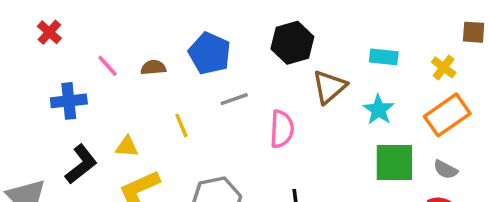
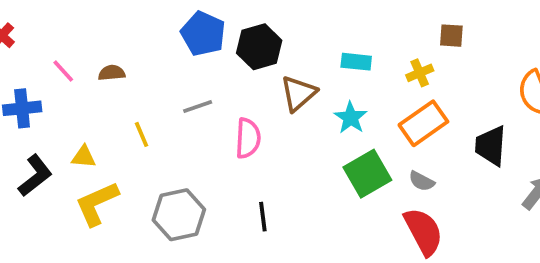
blue pentagon: (210, 53) -> (203, 34), moved
yellow cross: (444, 67) -> (420, 73), turned 30
green square: (394, 162) -> (367, 174), turned -30

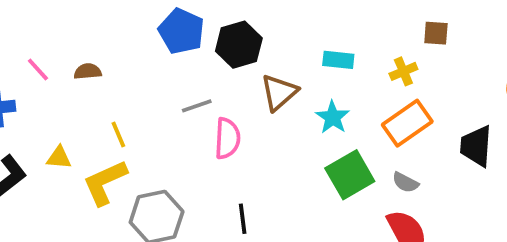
gray line: (198, 106) -> (197, 106), moved
yellow L-shape: (97, 204) -> (105, 182), moved

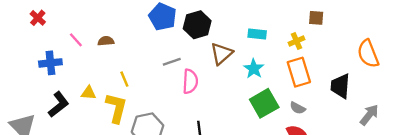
orange rectangle: (407, 123) -> (299, 72), turned -72
yellow L-shape: (105, 182) -> (116, 108), turned 128

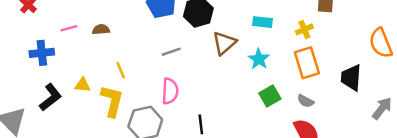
pink line: (76, 40) -> (69, 28), turned -63
pink semicircle: (190, 81) -> (170, 91), moved
green square: (264, 103) -> (270, 96), size x0.7

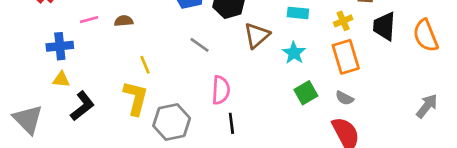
gray line: (171, 52) -> (199, 45), turned 54
black trapezoid: (351, 78) -> (384, 26), moved
yellow triangle: (82, 85) -> (61, 79), moved
pink semicircle: (170, 91) -> (221, 90), moved
black L-shape: (50, 97) -> (82, 106), moved

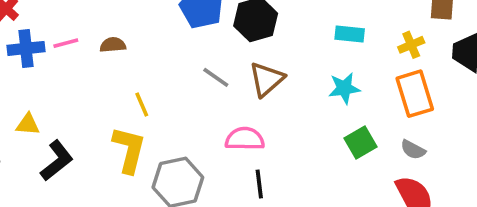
brown triangle: (257, 36) -> (266, 79), moved
blue cross: (60, 46) -> (26, 48), moved
cyan star: (294, 53) -> (344, 88), turned 30
pink semicircle: (221, 90) -> (245, 139), turned -92

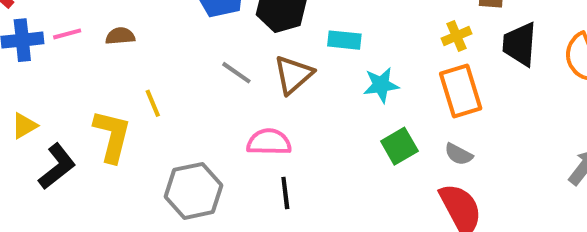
cyan rectangle: (350, 34) -> (344, 40), moved
yellow triangle: (28, 124) -> (24, 126), turned -35
yellow L-shape: (129, 150) -> (112, 136), moved

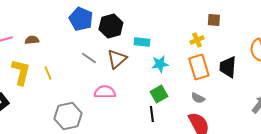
black trapezoid: (520, 44) -> (228, 67), moved
yellow L-shape: (112, 136) -> (21, 72), moved
green square: (399, 146) -> (159, 94), moved
black line: (285, 193) -> (152, 114), moved

